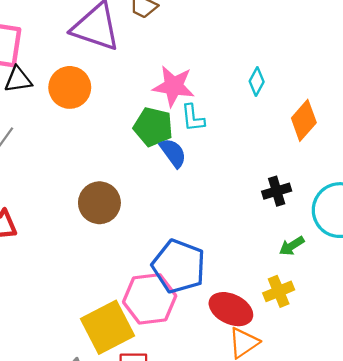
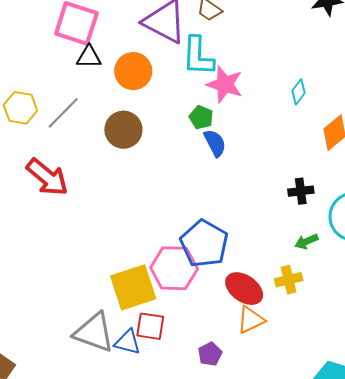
cyan L-shape: (193, 118) -> (198, 56), moved, size x1.6
green pentagon: (153, 127) -> (201, 117), size x0.7
brown circle: (99, 203) -> (123, 130), moved

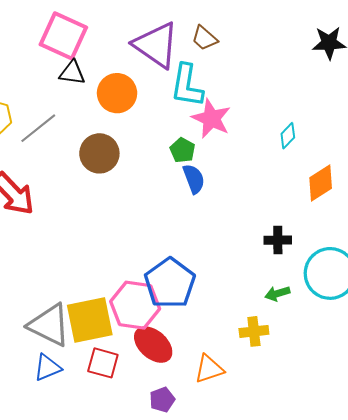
red ellipse: (244, 289) -> (153, 345), moved
gray triangle: (94, 333) -> (49, 325), moved
blue triangle: (127, 342) -> (48, 368), moved, turned -44

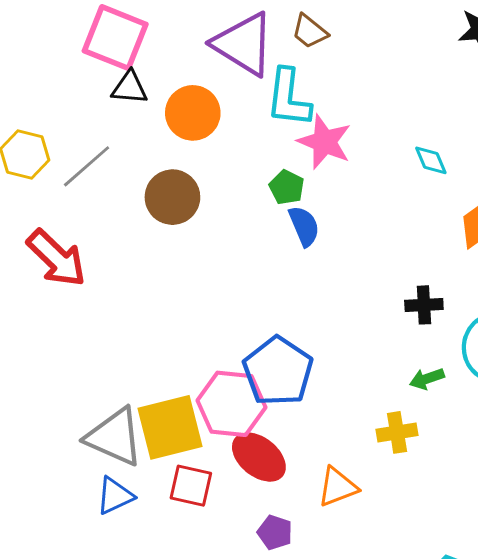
cyan diamond: (288, 136) -> (431, 160), turned -65
purple pentagon: (162, 400) -> (275, 532), turned -30

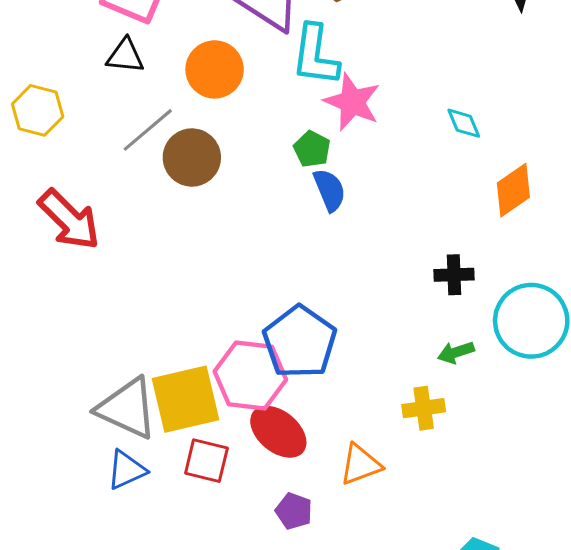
black triangle: (130, 88) -> (125, 56), moved
gray line: (87, 166) -> (148, 130), moved

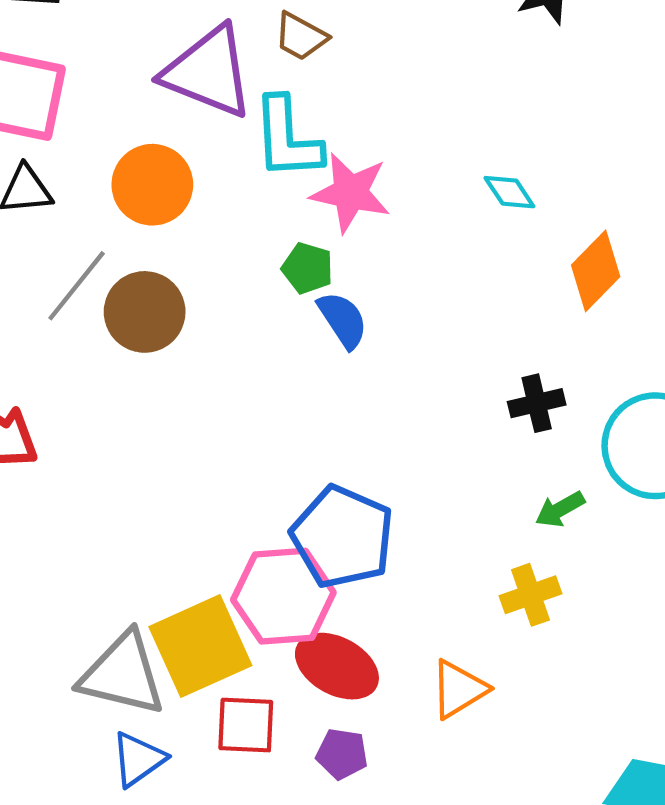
purple pentagon: (294, 511) -> (342, 754), moved

